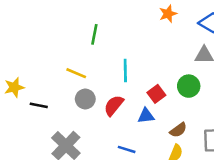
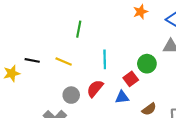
green circle: (189, 86) -> (147, 64), moved
gray circle: (85, 99) -> (71, 95), moved
black line: (39, 105) -> (32, 60), moved

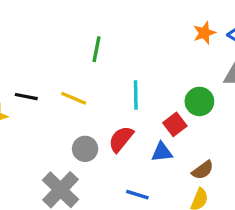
orange star: (140, 12) -> (204, 33), moved

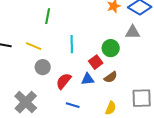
red semicircle: (121, 139) -> (64, 81), moved
gray circle: (85, 149) -> (43, 67), moved
brown semicircle: (203, 170) -> (111, 77), moved

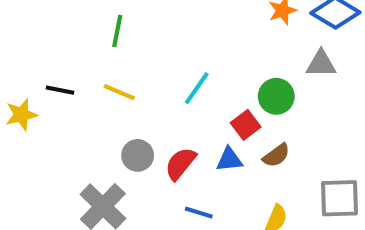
green line: (48, 16) -> (117, 31), moved
cyan line: (72, 44) -> (197, 88), turned 36
gray circle: (43, 67) -> (138, 155), moved

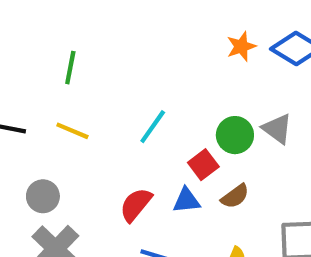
gray triangle: (321, 64) -> (277, 129), moved, turned 36
gray circle: (138, 155) -> (43, 196), moved

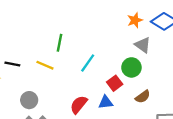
green line: (70, 68) -> (60, 43), moved
gray triangle: (277, 129) -> (143, 45), moved
brown semicircle: (235, 196) -> (143, 97), moved

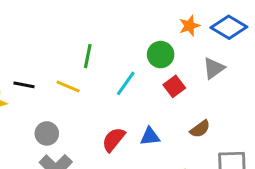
gray triangle: (143, 45) -> (214, 68), moved, turned 48
green circle: (131, 67) -> (161, 55), moved
red square: (115, 83) -> (174, 86), moved

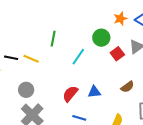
yellow line: (68, 86) -> (31, 59), moved
red square: (174, 86) -> (117, 54), moved

